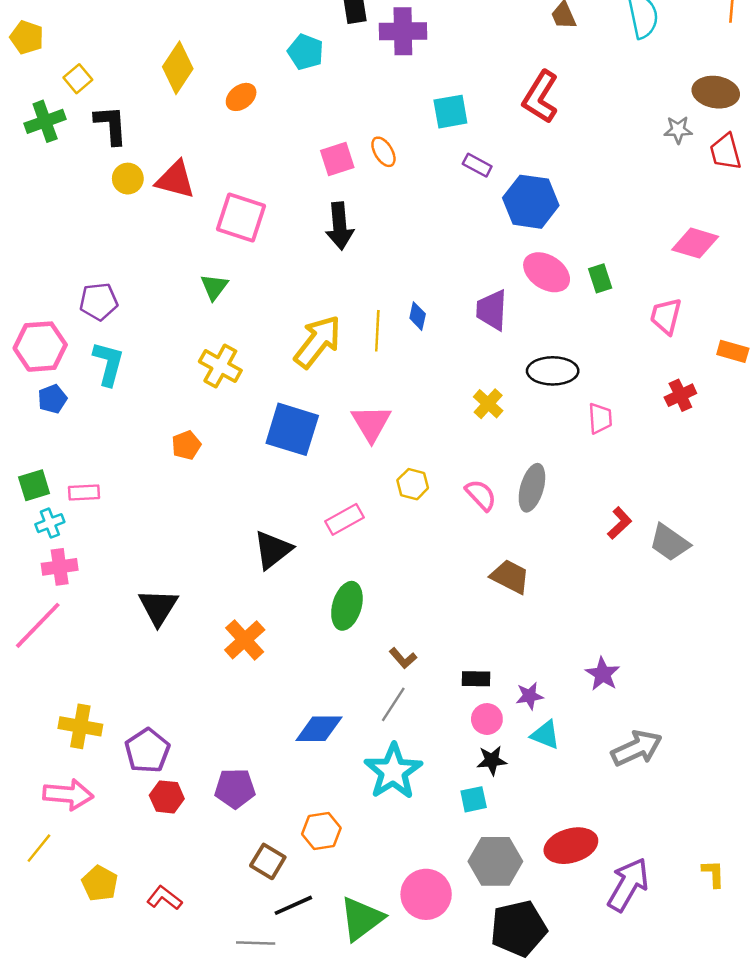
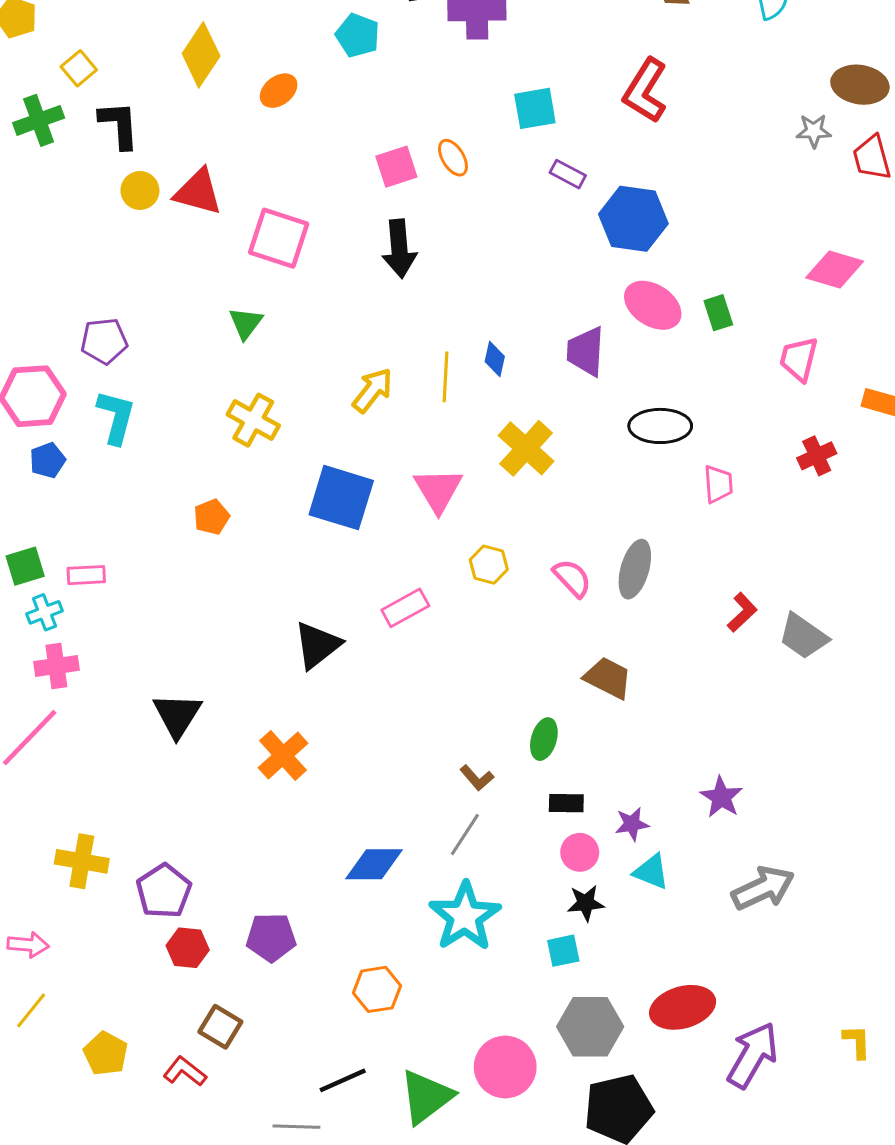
yellow arrow: (318, 342) -> (372, 390), size x0.7
yellow cross: (488, 404) -> (526, 448), moved, size x1.5
green ellipse: (347, 606) -> (544, 739), moved, size x0.7
pink arrow: (68, 794) -> (28, 945), moved, size x0.7
brown square: (268, 861) -> (220, 1027), moved

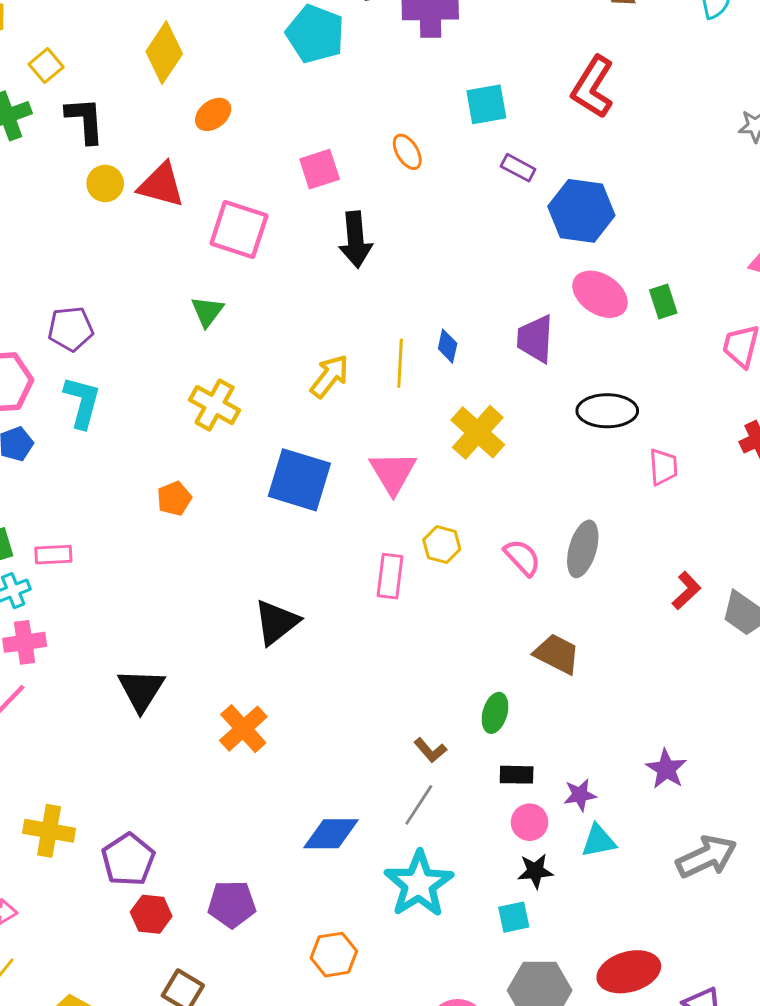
cyan pentagon: (358, 35) -> (315, 34), size x1.4
orange ellipse: (279, 91) -> (213, 114), moved
pink square: (396, 167) -> (320, 169), moved
pink rectangle: (405, 608) -> (390, 576), moved, turned -54
cyan triangle: (651, 872) -> (599, 841), turned -33

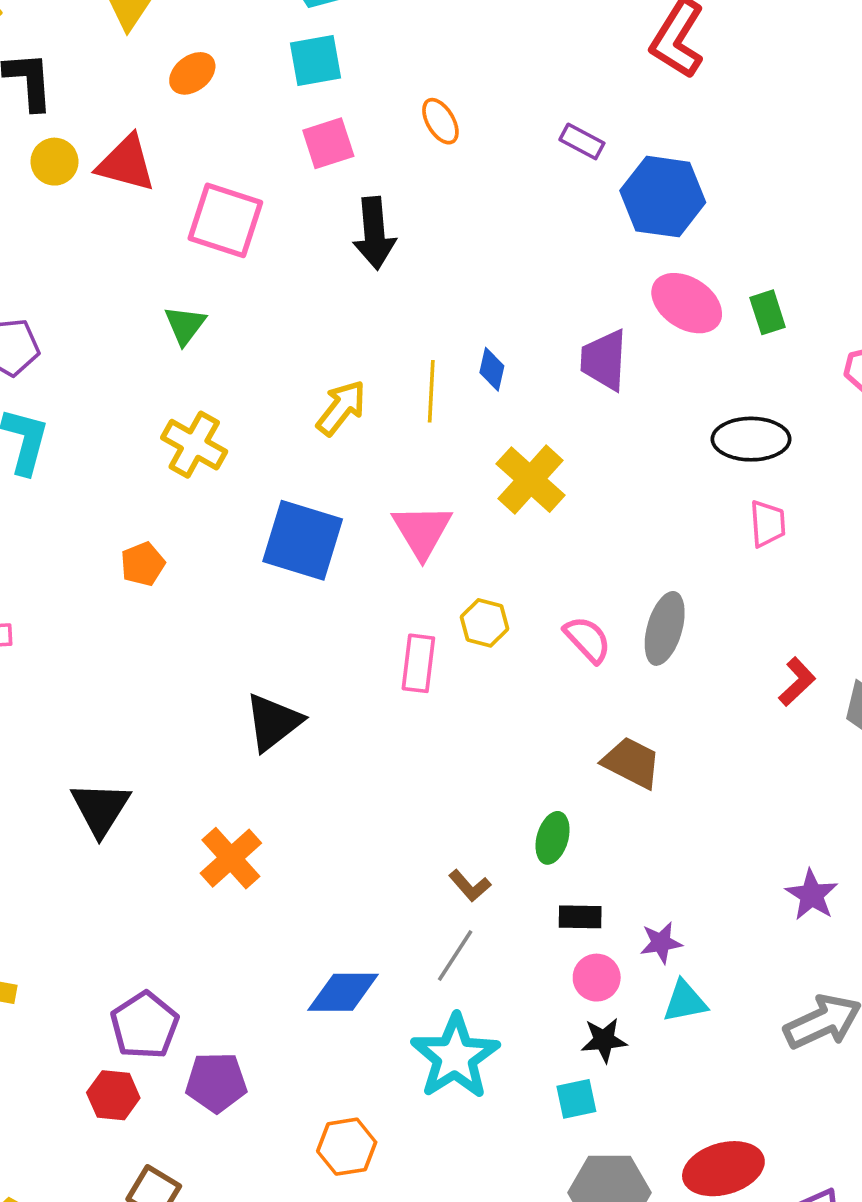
cyan square: (486, 104) -> (315, 61), moved
black ellipse: (607, 411) -> (751, 439), moved
purple star: (666, 769) -> (812, 895), moved
purple pentagon: (128, 860) -> (145, 1025), moved

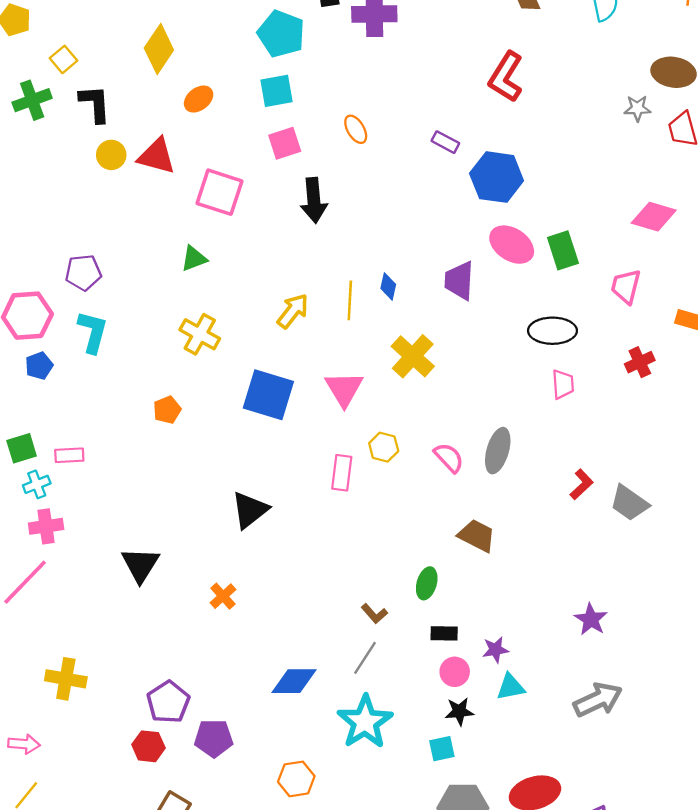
green rectangle: (768, 312) -> (563, 250), size x1.4
green triangle: (185, 325) -> (194, 259), turned 32
orange cross: (231, 858) -> (223, 596), size x0.7

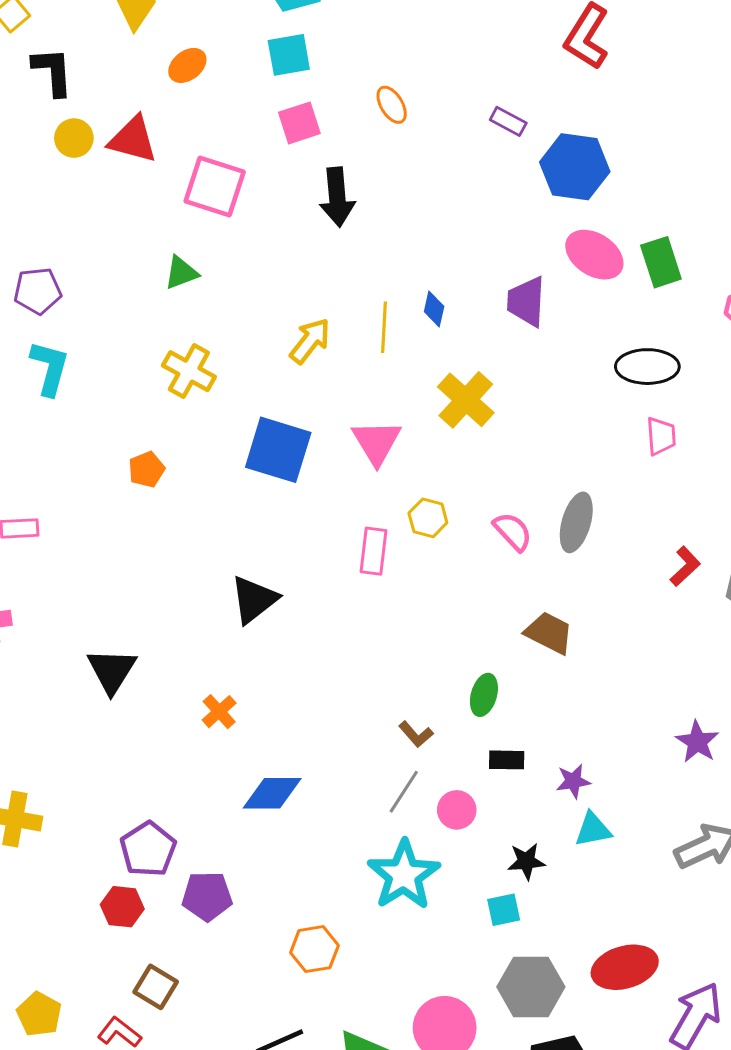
pink circle: (455, 672) -> (457, 810), moved
blue diamond: (294, 681) -> (272, 793), moved

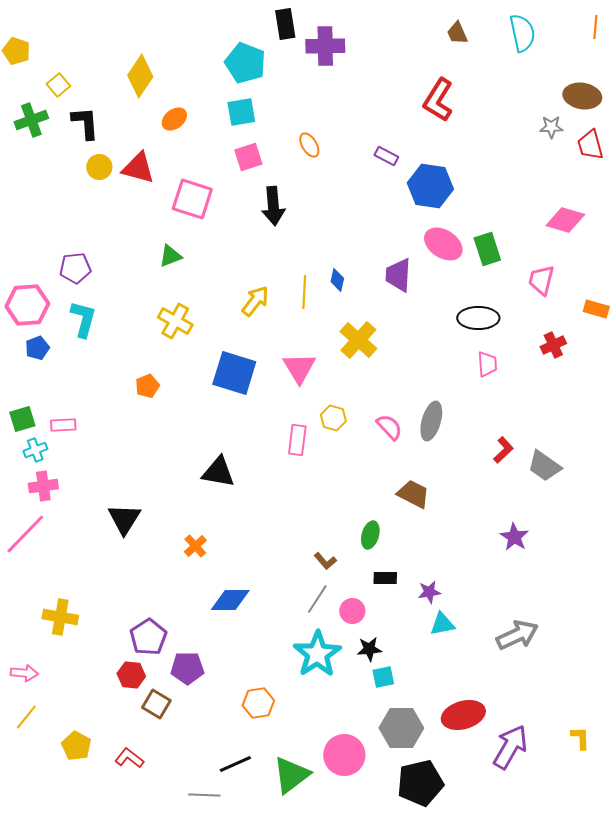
black triangle: (254, 600) -> (218, 472), turned 48
purple star: (697, 742) -> (514, 537), moved
black star: (526, 861) -> (369, 649), moved
brown square: (156, 987) -> (156, 704), moved

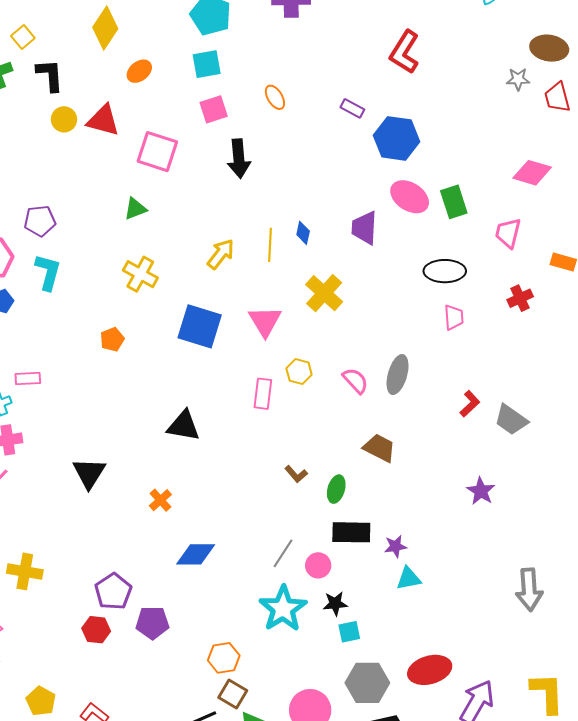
brown L-shape: (325, 561) -> (296, 474), moved
black rectangle: (385, 578) -> (351, 532), size x1.6
gray arrow: (517, 635) -> (529, 590), moved, turned 111
brown square: (156, 704) -> (233, 694), moved
yellow L-shape: (580, 738) -> (547, 693), size x1.8

